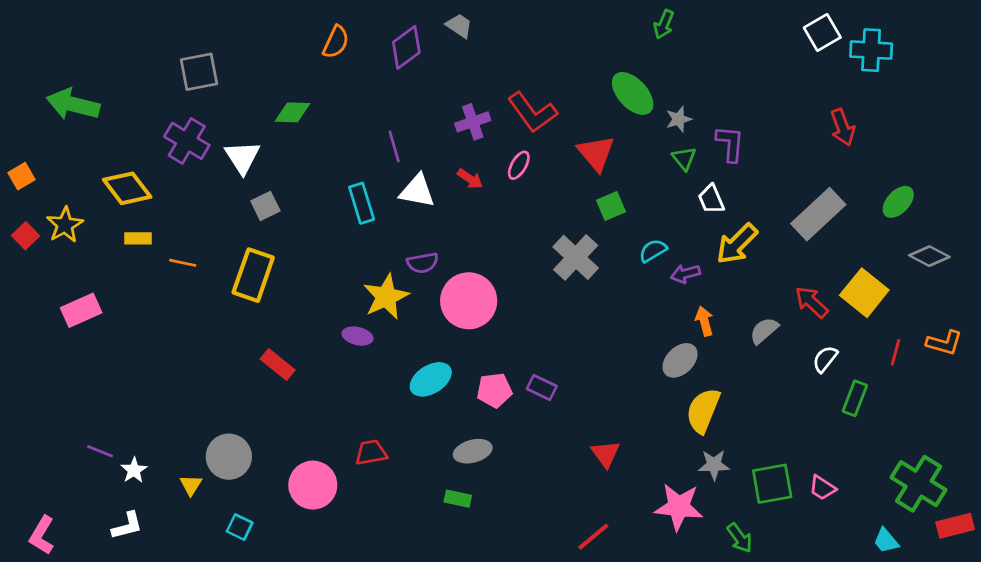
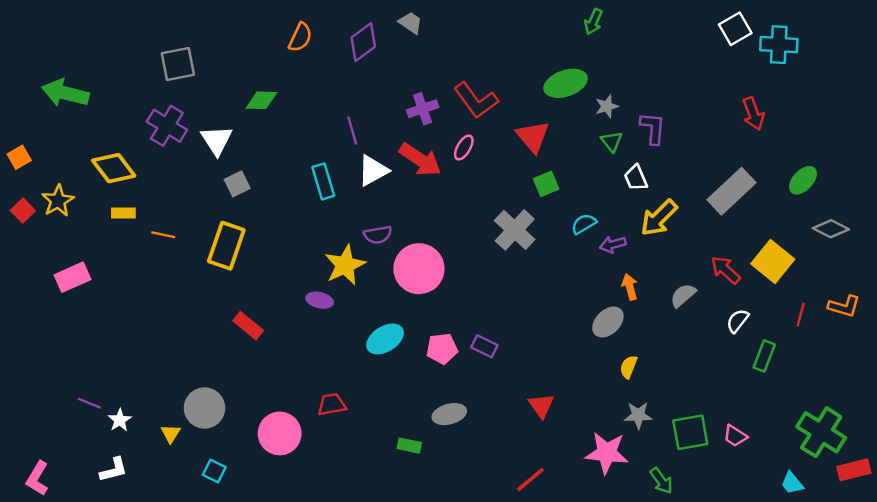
green ellipse: (633, 93) -> (566, 83), turned -66
red arrow: (470, 179) -> (420, 160), size x1.8
white triangle: (417, 191) -> (373, 171), turned -40
yellow semicircle: (703, 411) -> (629, 367), size x0.6
gray ellipse: (473, 451) -> (449, 414), moved

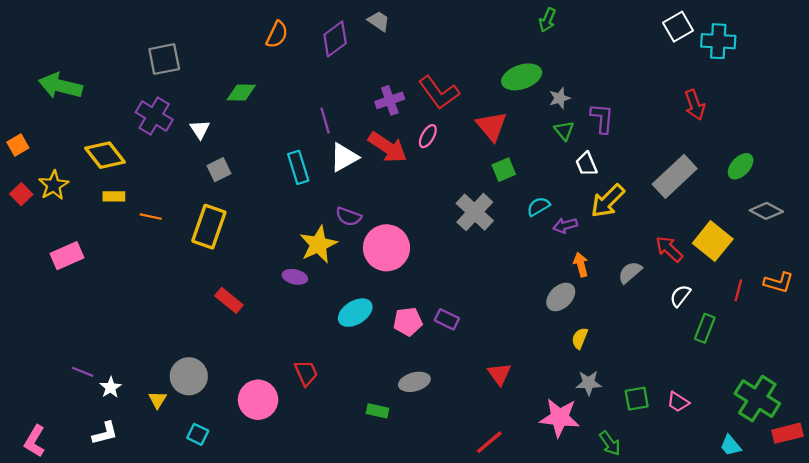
white triangle: (217, 140) -> (200, 129), size x0.7
purple semicircle: (378, 235) -> (349, 217), turned 30
red trapezoid: (332, 404) -> (306, 373), turned 76
green square: (690, 432) -> (637, 399), size x0.7

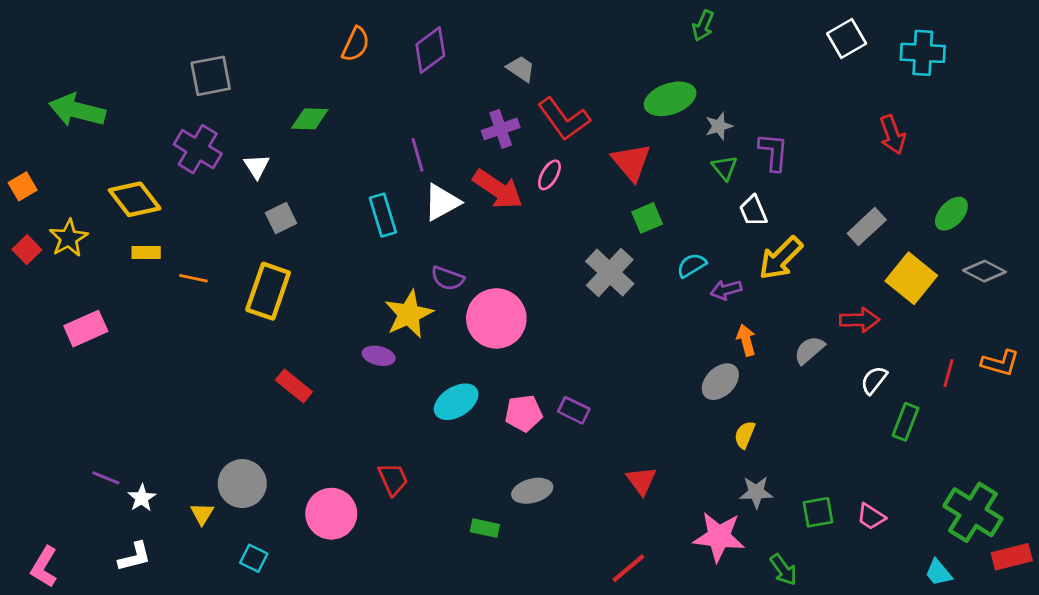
gray trapezoid: (379, 21) -> (521, 69), moved
white square: (678, 27) -> (847, 39), moved
gray rectangle: (675, 176) -> (867, 227), size x0.7
yellow square: (713, 241) -> (911, 278), moved
red arrow: (669, 249) -> (860, 320), turned 136

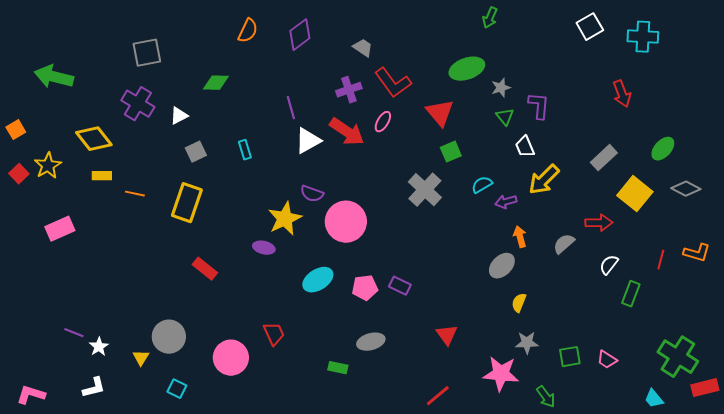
white triangle: (257, 166) -> (179, 116), turned 36
cyan rectangle: (383, 215) -> (245, 150), moved, size x0.7
pink L-shape: (44, 567) -> (31, 395), turned 76

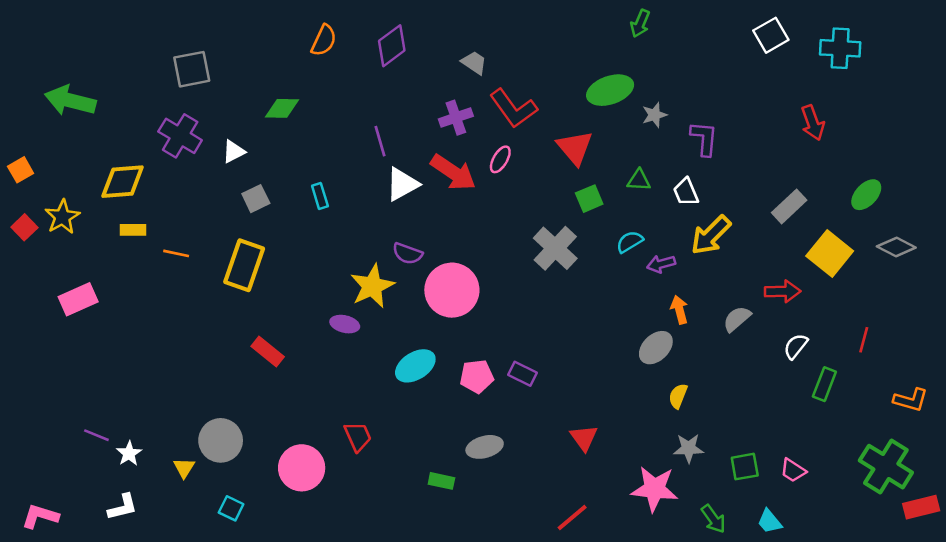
green triangle: (505, 117) -> (639, 180), moved, turned -48
yellow diamond: (94, 139) -> (123, 182), turned -57
orange L-shape: (697, 253) -> (911, 400), moved
cyan trapezoid: (654, 399) -> (770, 521), moved

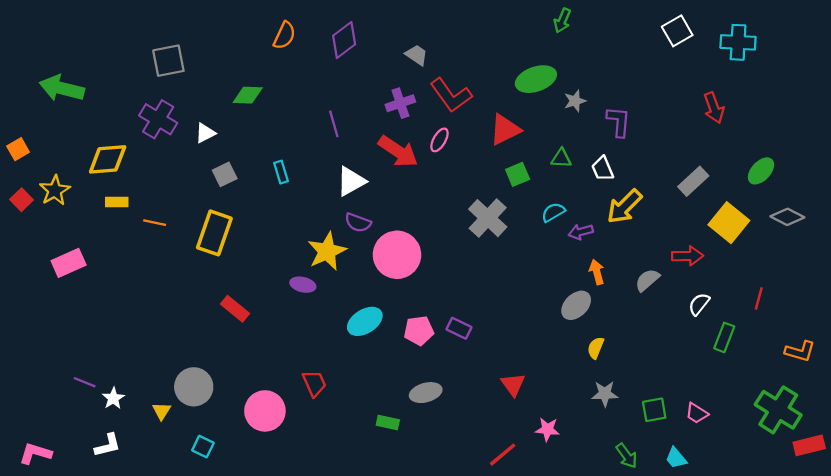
red triangle: (575, 148) -> (505, 130), turned 44
white triangle: (402, 184) -> (351, 181), moved
pink star: (655, 489) -> (547, 429), moved, size x0.6

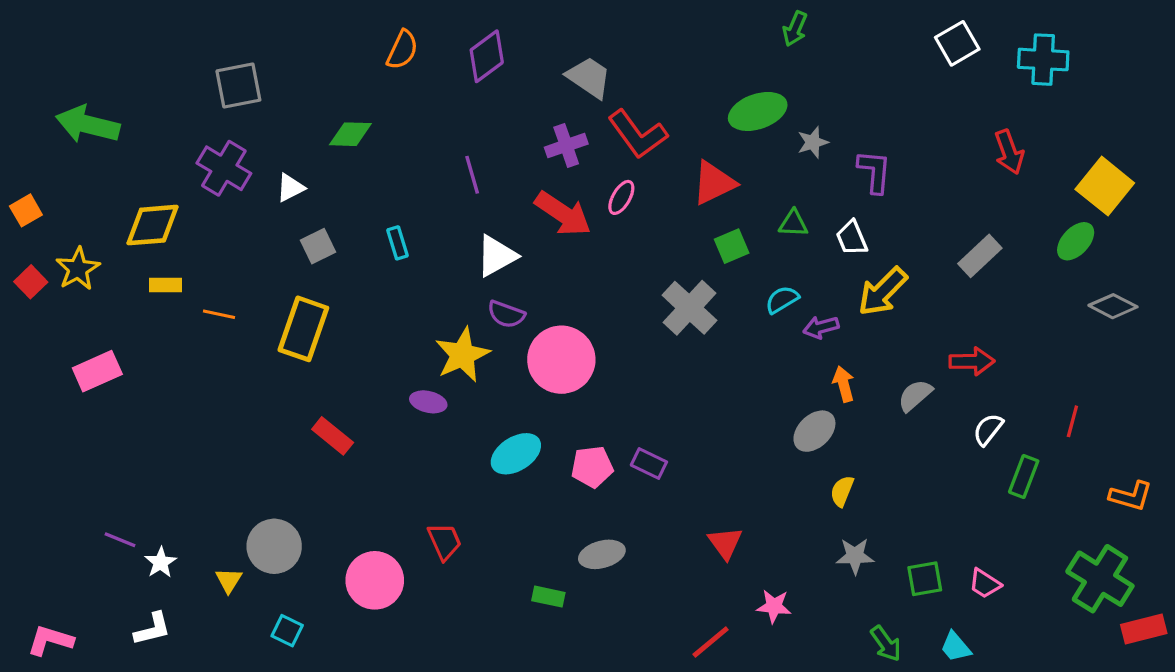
gray trapezoid: (416, 55) -> (589, 77), size x1.4
yellow square: (729, 223) -> (1105, 186), moved

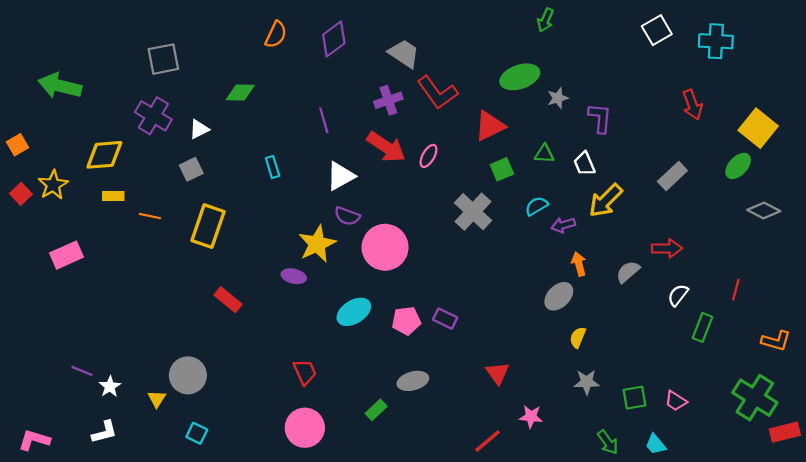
pink ellipse: (621, 197) -> (428, 156), moved
gray square: (318, 246) -> (191, 169), moved
pink circle: (375, 580) -> (305, 428), moved
green rectangle: (548, 597) -> (376, 410), turned -55

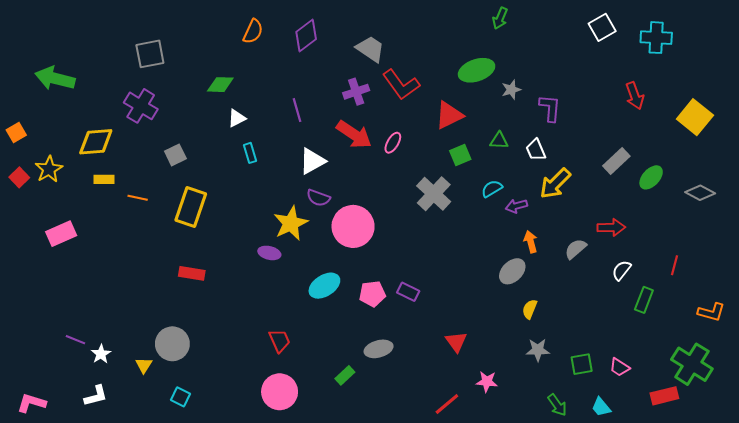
white triangle: (199, 129) -> (237, 118), moved
green ellipse: (738, 166) -> (651, 177), moved
red rectangle: (228, 300) -> (192, 273), moved, turned -30
red rectangle: (785, 432) -> (664, 396), moved

